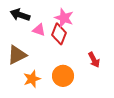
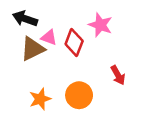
pink star: (64, 18) -> (100, 25), moved
brown triangle: (17, 55) -> (33, 49), moved

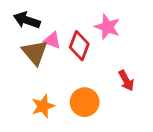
brown triangle: (33, 49) -> (35, 52), turned -44

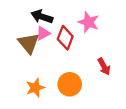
black arrow: (27, 20) -> (42, 17), moved
pink triangle: (52, 40) -> (43, 33), turned -48

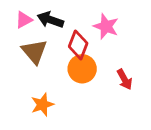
pink triangle: (43, 33) -> (24, 20), moved
orange circle: (70, 84) -> (82, 69), moved

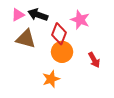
brown triangle: (34, 52) -> (26, 39), turned -35
orange star: (42, 105) -> (51, 79), moved

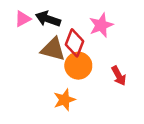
pink star: (80, 20) -> (101, 25), turned 30
brown triangle: (26, 39) -> (53, 49), moved

